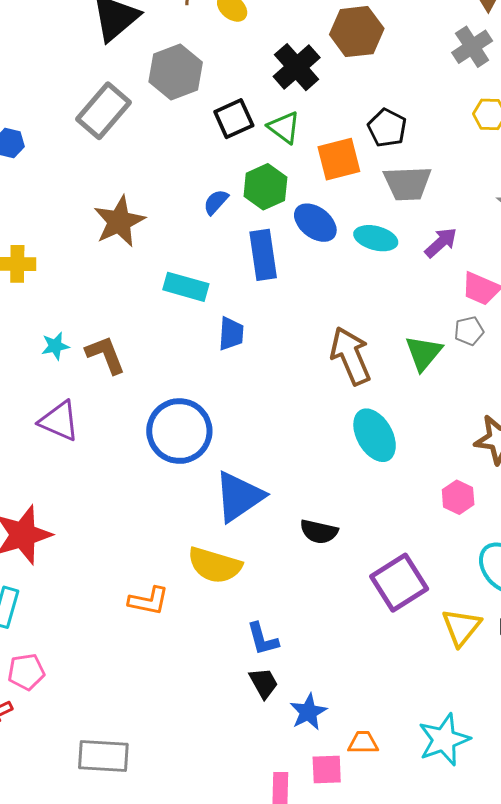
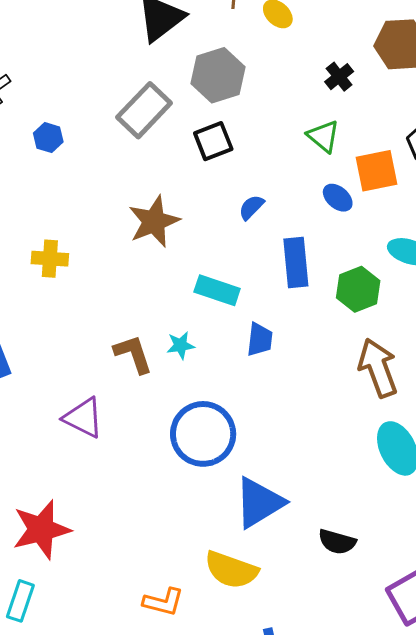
black cross: (297, 67) -> (339, 77), size x0.6
black square: (234, 119) -> (213, 141), moved
green hexagon: (265, 187) -> (358, 289), moved
blue ellipse: (315, 223) -> (338, 198), moved, size x0.7
cyan star: (55, 346) -> (181, 345), moved

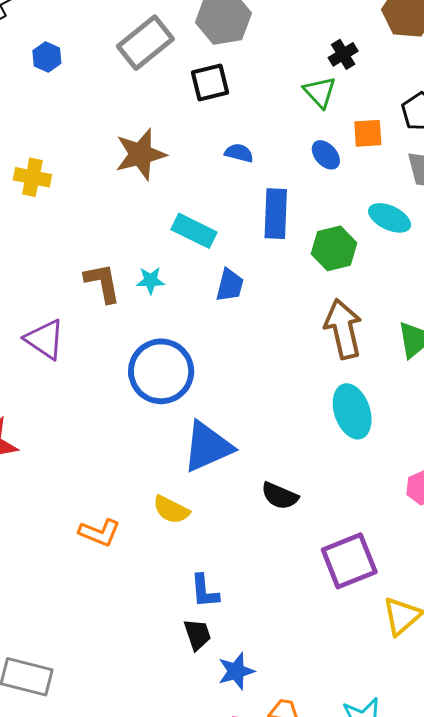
black cross: (339, 77) -> (343, 54), moved
orange square: (376, 171) -> (368, 133), size x0.7
blue semicircle: (251, 207) -> (239, 153), turned 52
yellow semicircle: (231, 570) -> (171, 510), size x0.7

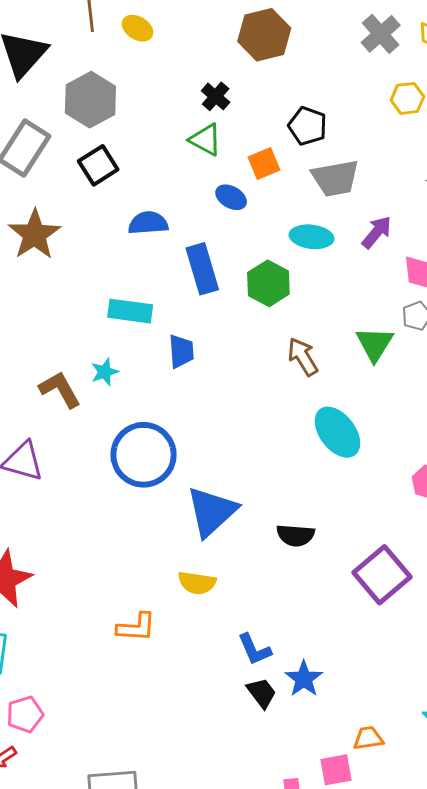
blue semicircle: (239, 153) -> (148, 223), size x1.4
brown star: (141, 154) -> (35, 235), moved
brown arrow: (343, 329) -> (303, 357), size x0.7
blue star: (236, 671) -> (304, 679), moved

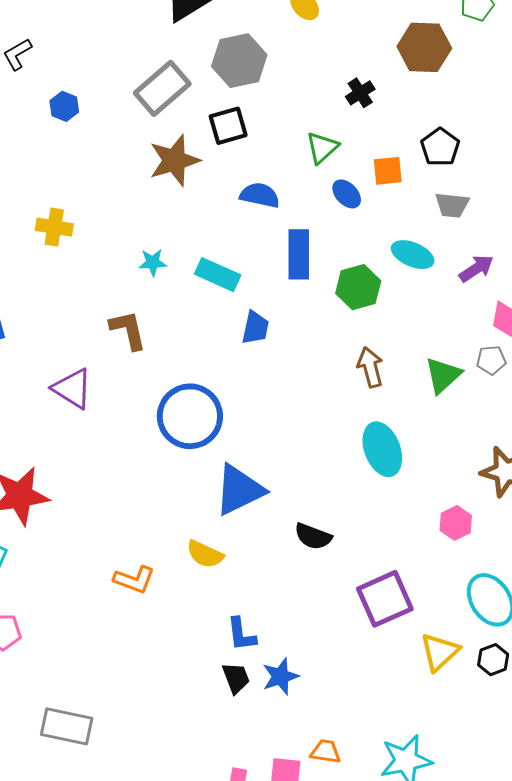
green triangle: (205, 140) -> (322, 148), moved, turned 33
gray trapezoid: (335, 178) -> (452, 205), size x0.7
brown star: (35, 235) -> (174, 160), moved
cyan star: (105, 372) -> (153, 262), moved

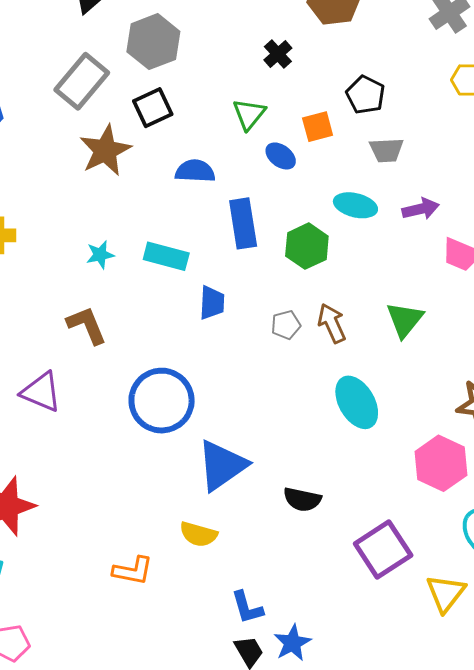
purple arrow: (476, 269) -> (421, 209), turned 30
gray pentagon: (491, 360) -> (286, 325), moved
pink hexagon: (456, 523) -> (441, 463), size x1.6

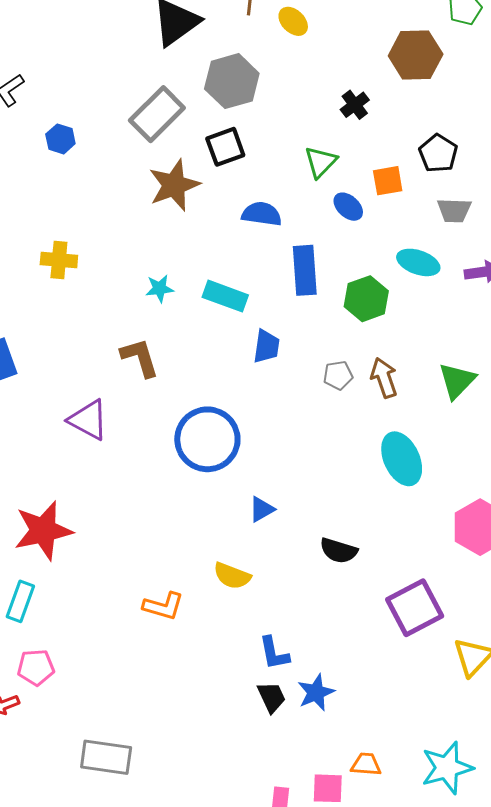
blue triangle: (222, 465) -> (262, 509), size x0.5

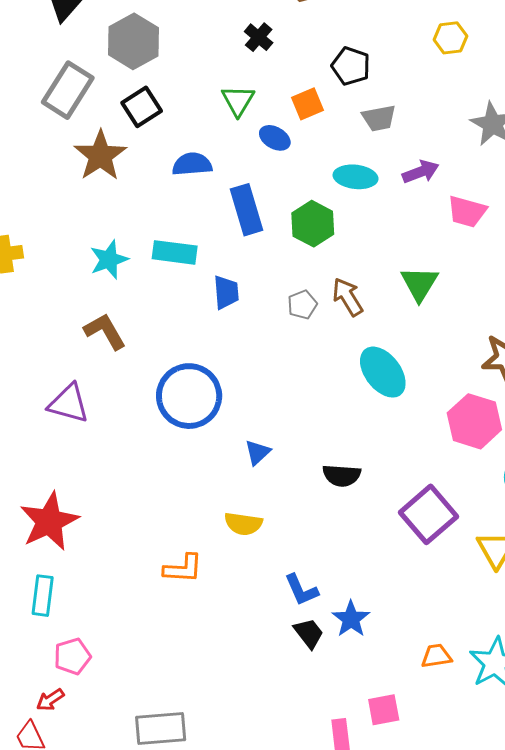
cyan star: (160, 288) -> (109, 260), size x1.4
orange trapezoid: (366, 764) -> (436, 656), moved

